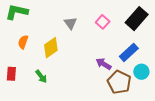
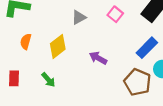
gray triangle: (70, 23) -> (79, 17), turned 40
purple arrow: (104, 64) -> (98, 58), moved

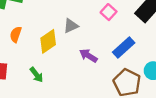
gray triangle: (79, 17) -> (71, 26), moved
blue rectangle: (147, 48) -> (124, 48), moved

